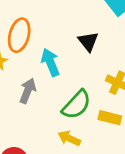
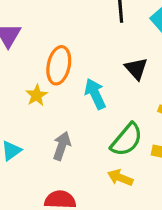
gray arrow: (28, 91) -> (62, 146), moved

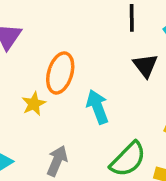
black triangle: (136, 69) -> (145, 66), moved

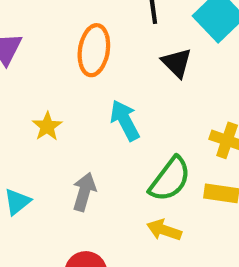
orange ellipse: (60, 73) -> (94, 50), moved

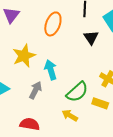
cyan arrow: (125, 120) -> (51, 70), moved
yellow star: (47, 126) -> (24, 56), size x1.6

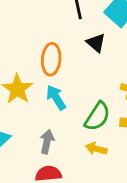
orange ellipse: (53, 24) -> (51, 59), moved
gray arrow: (35, 90) -> (47, 142), moved

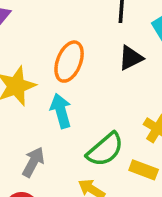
black triangle: (96, 43) -> (131, 58), turned 36

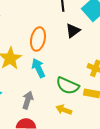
green semicircle: (105, 150) -> (68, 86), turned 75

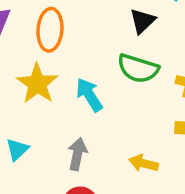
orange ellipse: (38, 39) -> (50, 30), moved
green semicircle: (68, 86) -> (138, 68), moved

